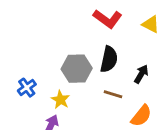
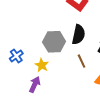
brown line: (113, 94) -> (82, 61), turned 48

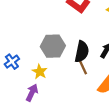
black semicircle: (78, 35) -> (82, 52), moved

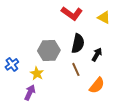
black semicircle: (82, 52) -> (78, 43), moved

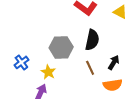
black arrow: (97, 54) -> (114, 62), moved
orange semicircle: (97, 85) -> (113, 85), turned 42

